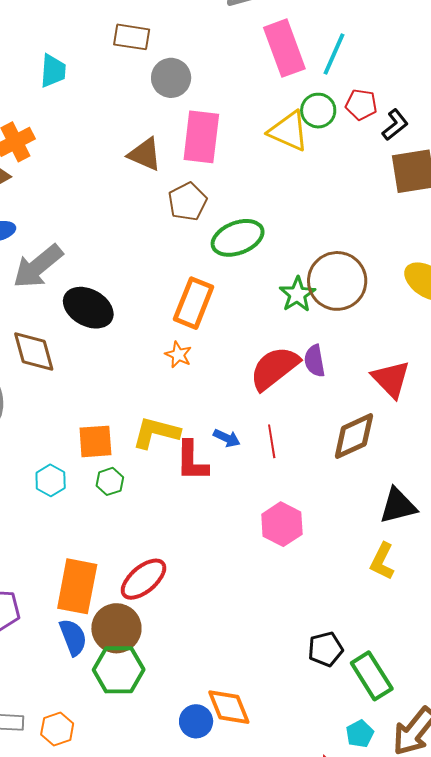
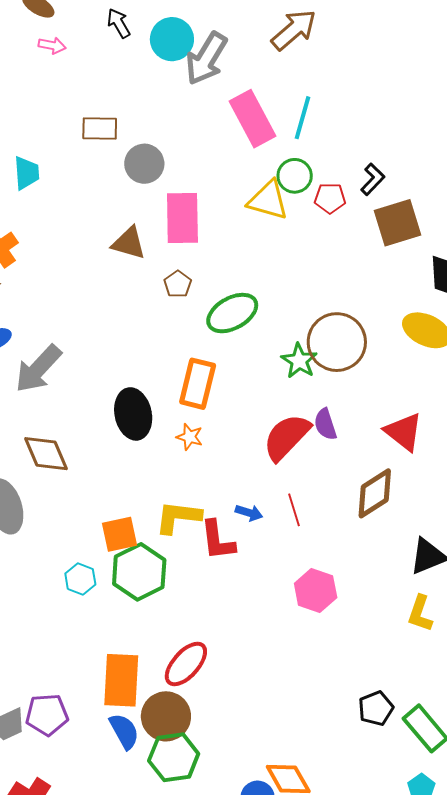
red pentagon: (361, 105) -> (330, 198), moved
brown pentagon: (187, 202) -> (178, 284), size x0.7
black ellipse: (88, 308) -> (133, 414), moved, turned 57
green hexagon: (110, 481) -> (139, 572), size x2.0

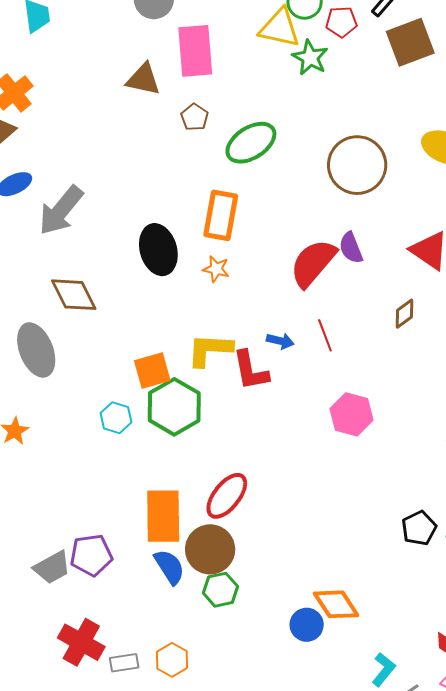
green star: (299, 361) -> (310, 58), moved
brown diamond: (375, 493) -> (404, 314), size x0.6
green hexagon: (174, 757) -> (220, 590), size x0.7

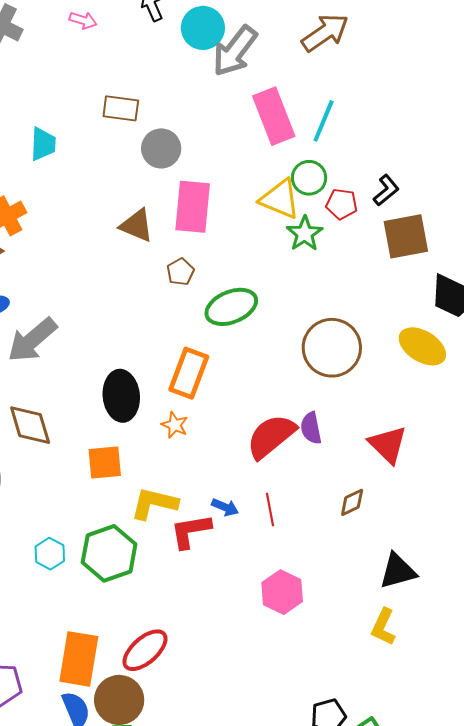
red L-shape: (251, 370) -> (191, 531), turned 81
orange square: (152, 371) -> (105, 462), moved

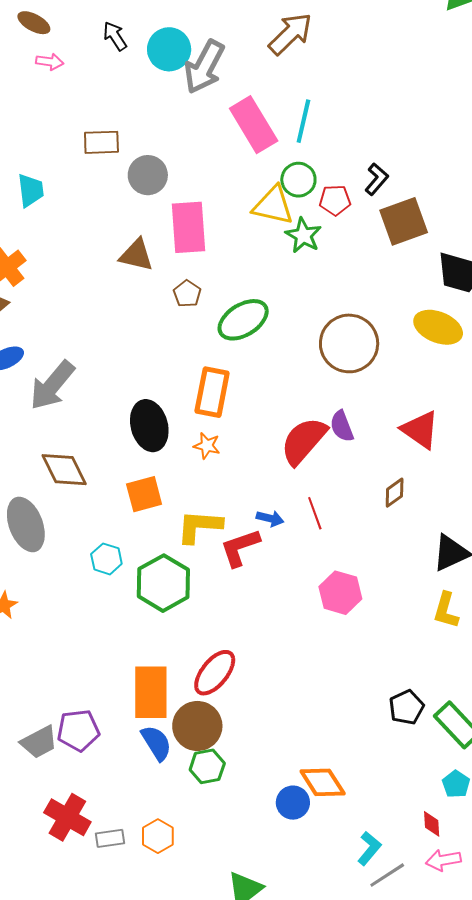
cyan hexagon: (50, 554) -> (106, 559), moved

